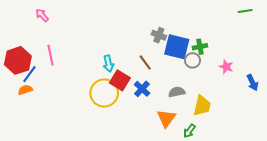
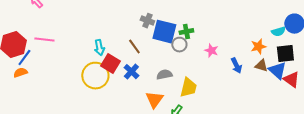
pink line: (50, 55) -> (44, 40), turned -72

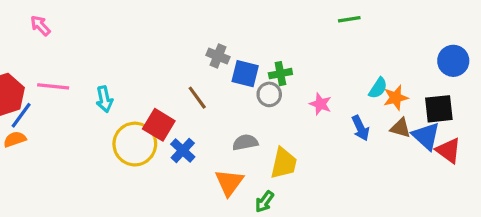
blue square: (164, 32) -> (245, 74), size x0.7
cyan semicircle: (278, 32) -> (378, 88), moved, turned -40
cyan arrow: (99, 48) -> (104, 99), moved
blue cross: (131, 72) -> (183, 150), moved

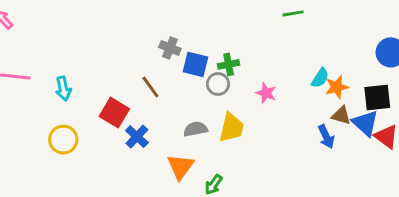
blue arrow: (360, 128) -> (326, 137), moved
yellow circle: (135, 144) -> (63, 140), moved, size x0.7
yellow trapezoid: (284, 163) -> (232, 128), moved

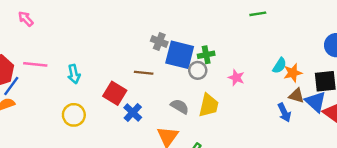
blue square: (195, 64) -> (180, 55), size x1.4
brown line: (150, 87) -> (144, 73), turned -48
gray semicircle: (195, 129) -> (180, 106), turned 42

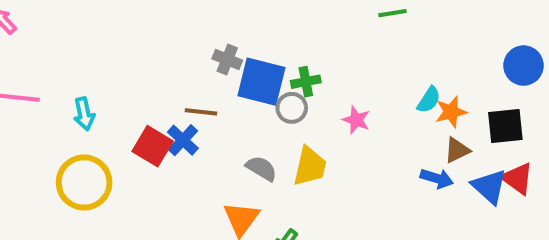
brown triangle: (296, 96) -> (457, 150), turned -42
blue triangle: (316, 102) -> (489, 186), moved
blue cross: (133, 112) -> (183, 140), moved
blue arrow: (284, 112) -> (437, 178), turned -48
yellow circle: (74, 115) -> (84, 182), size x1.4

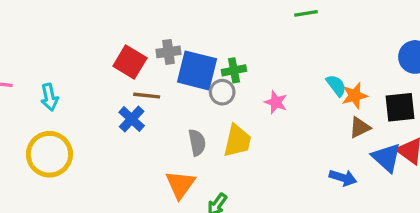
gray cross: (227, 59) -> (169, 52), turned -30
cyan semicircle: (429, 100) -> (336, 85), turned -70
red square: (153, 146) -> (130, 62), moved
gray semicircle: (261, 168) -> (197, 142), turned 48
blue arrow: (437, 178) -> (343, 178), moved

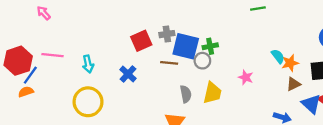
red square: (130, 62) -> (141, 41), turned 35
brown line: (147, 96) -> (169, 63), moved
pink star: (276, 102) -> (246, 77), moved
blue cross: (132, 119) -> (128, 74), moved

